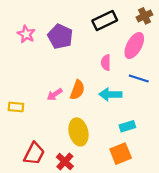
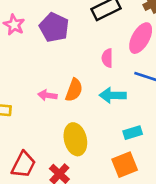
pink arrow: (55, 94) -> (47, 95), turned 42

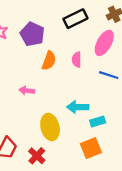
orange semicircle: (74, 90) -> (49, 61), moved
cyan arrow: (113, 95) -> (78, 107), moved

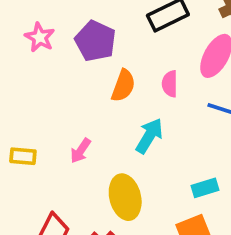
pink arrow: (27, 91) -> (81, 151), moved, turned -64
cyan arrow: (78, 107) -> (149, 136), moved, turned 120

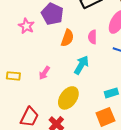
pink star: (40, 37) -> (26, 26), moved
yellow ellipse: (125, 197) -> (68, 98), turned 50

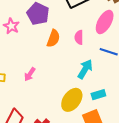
cyan arrow: (81, 65) -> (85, 69), moved
yellow ellipse: (68, 98) -> (72, 100), moved

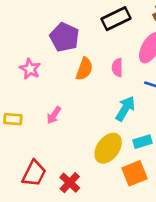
pink star: (11, 26) -> (30, 69), moved

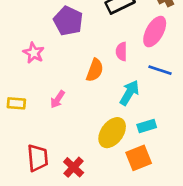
orange semicircle: (84, 69) -> (95, 70), moved
red trapezoid: (34, 173) -> (38, 158), turned -32

